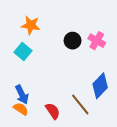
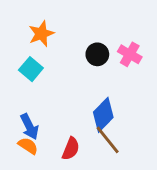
orange star: (31, 25) -> (41, 34), turned -30
blue diamond: (100, 86) -> (103, 115), moved
red semicircle: (53, 111) -> (71, 149), turned 56

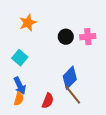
pink cross: (130, 54) -> (88, 37), turned -35
cyan square: (31, 69) -> (20, 58), moved
orange semicircle: (28, 146) -> (19, 99), turned 72

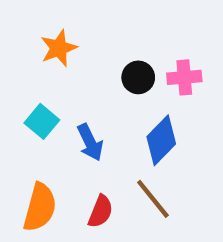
blue diamond: (70, 78) -> (161, 140), moved
blue arrow: (20, 86) -> (90, 142), moved
orange semicircle: (19, 99) -> (40, 207), size x1.6

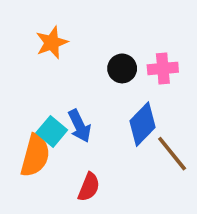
cyan square: (42, 121) -> (52, 131), moved
brown line: (153, 199) -> (172, 154), moved
orange semicircle: (40, 207) -> (35, 155), moved

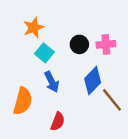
cyan square: (52, 131) -> (44, 53), moved

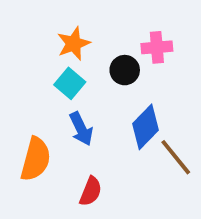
orange star: (34, 28) -> (74, 44), moved
pink cross: (106, 44) -> (157, 47), moved

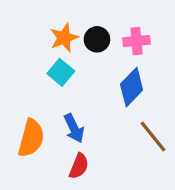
black circle: (125, 70) -> (97, 39), moved
blue diamond: (146, 127) -> (132, 87), moved
blue arrow: (81, 129) -> (74, 128), moved

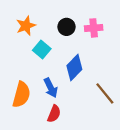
orange star: (64, 38) -> (26, 26), moved
blue diamond: (132, 87) -> (74, 67), moved

